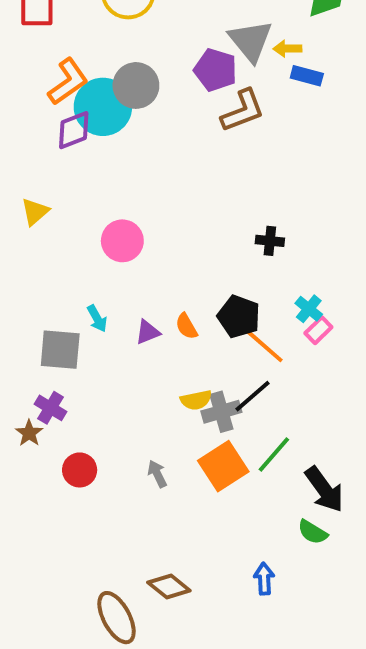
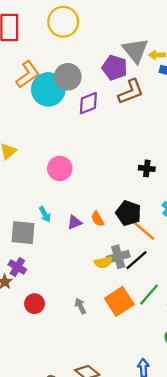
purple diamond: (74, 130) -> (88, 103), moved
gray cross: (221, 412) -> (118, 257), moved

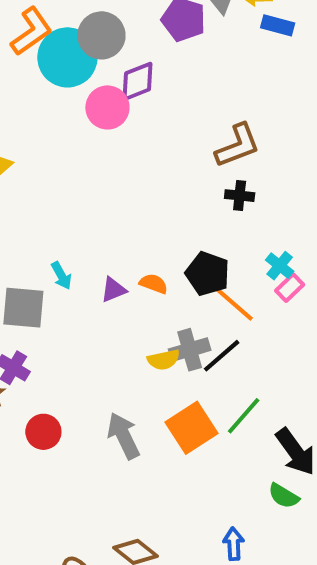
brown L-shape: (131, 92) -> (238, 146), moved
pink circle: (60, 168) -> (107, 107), moved
orange semicircle: (98, 219) -> (154, 284), turned 140
gray arrow: (80, 306) -> (123, 436), size x1.6

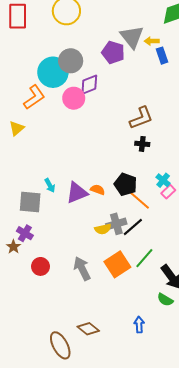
blue rectangle: (278, 25) -> (162, 56), turned 56
orange L-shape: (31, 31) -> (34, 97), moved
purple triangle: (113, 290) -> (77, 193), size x1.6

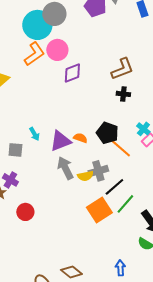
purple diamond: (89, 85) -> (72, 73), moved
orange L-shape: (34, 97) -> (34, 54), moved
gray square: (30, 202) -> (15, 150), size x0.7
black line: (133, 227) -> (114, 187), moved
gray arrow: (82, 269) -> (65, 168), moved

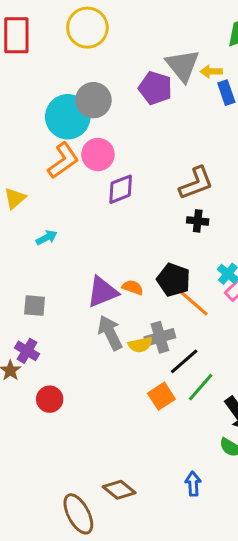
cyan arrow: (34, 134) -> (47, 238), moved, turned -88
orange square: (99, 210) -> (161, 396), size x0.7

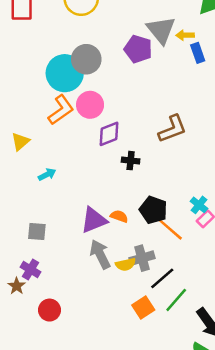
black cross: (198, 221) -> (131, 161), moved

